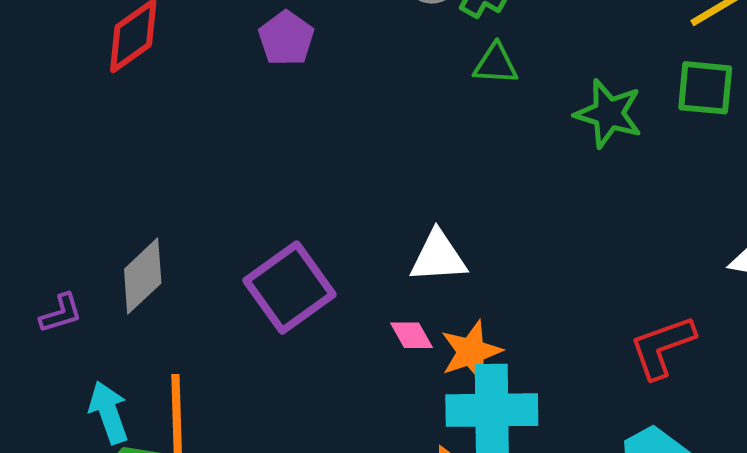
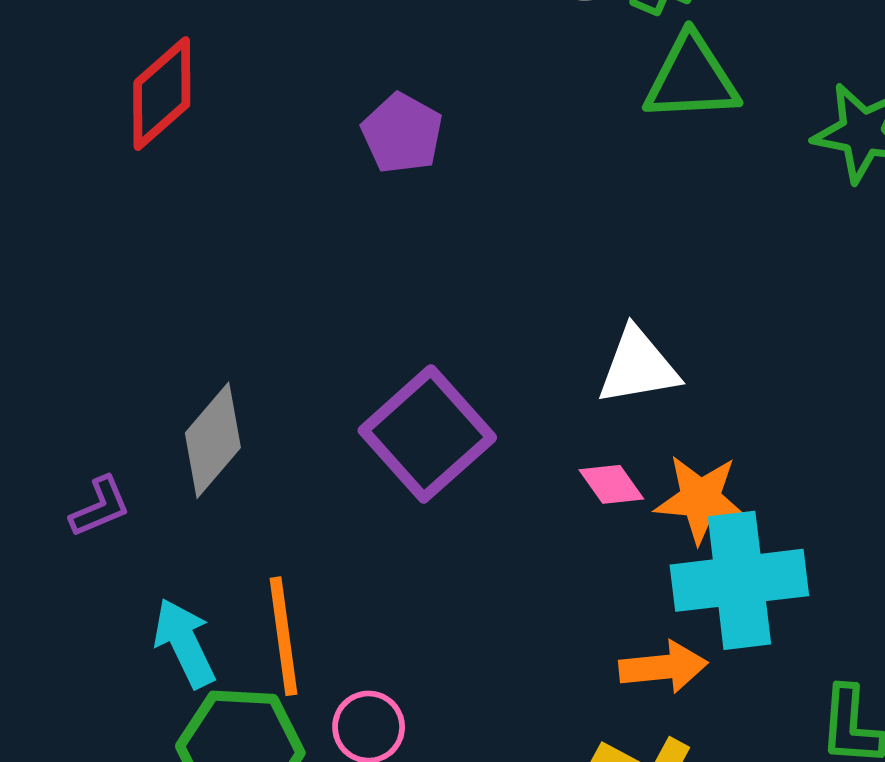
purple pentagon: (286, 38) -> (402, 133), moved
green triangle: (496, 64) -> (691, 78), size x1.5
orange star: (471, 352) -> (700, 499), turned 30

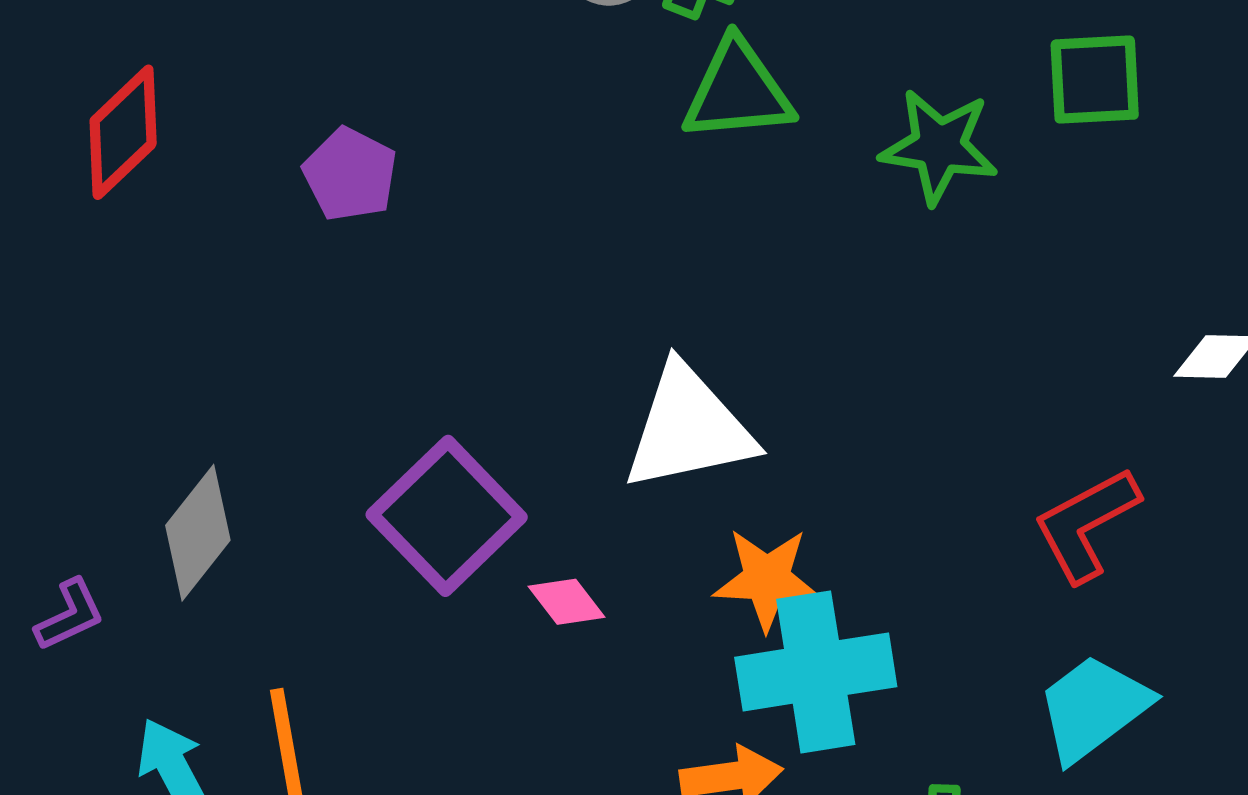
purple pentagon: (402, 133) -> (350, 174), moved
white triangle: (638, 367) -> (689, 428), size x1.4
pink diamond: (611, 484) -> (567, 602), moved

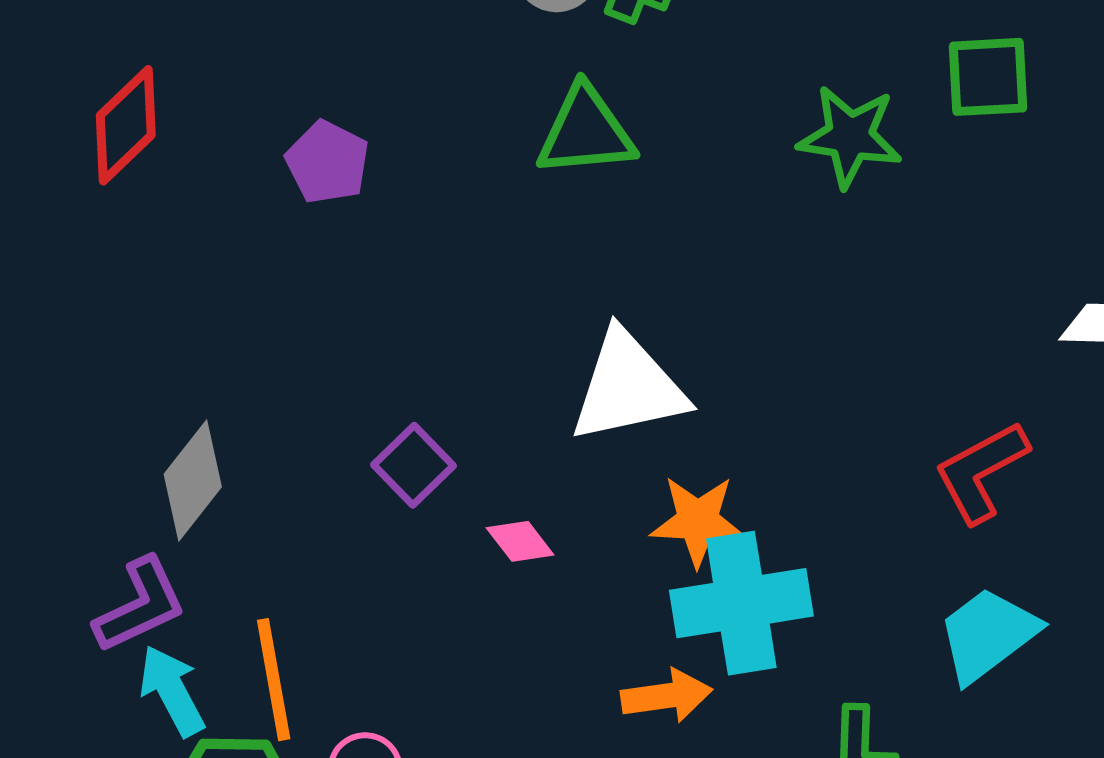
green triangle: (738, 91) -> (586, 132), moved
purple square: (447, 516) -> (414, 465), size x0.6
purple L-shape: (70, 615) -> (140, 605), moved, size x1.5

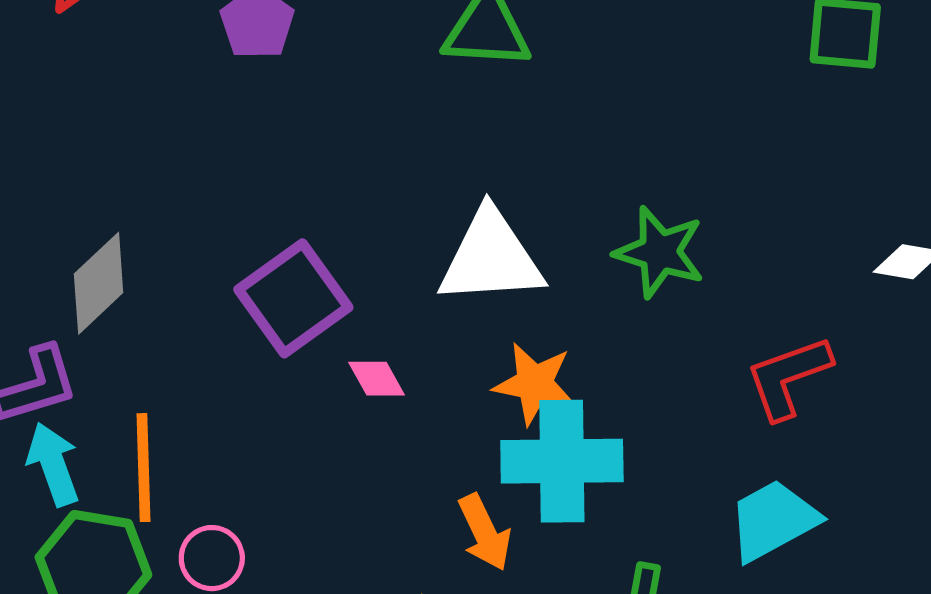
green star: (850, 137) -> (660, 252), moved
purple square: (414, 465) -> (293, 298), size x1.6
orange arrow: (667, 696) -> (485, 532), turned 64

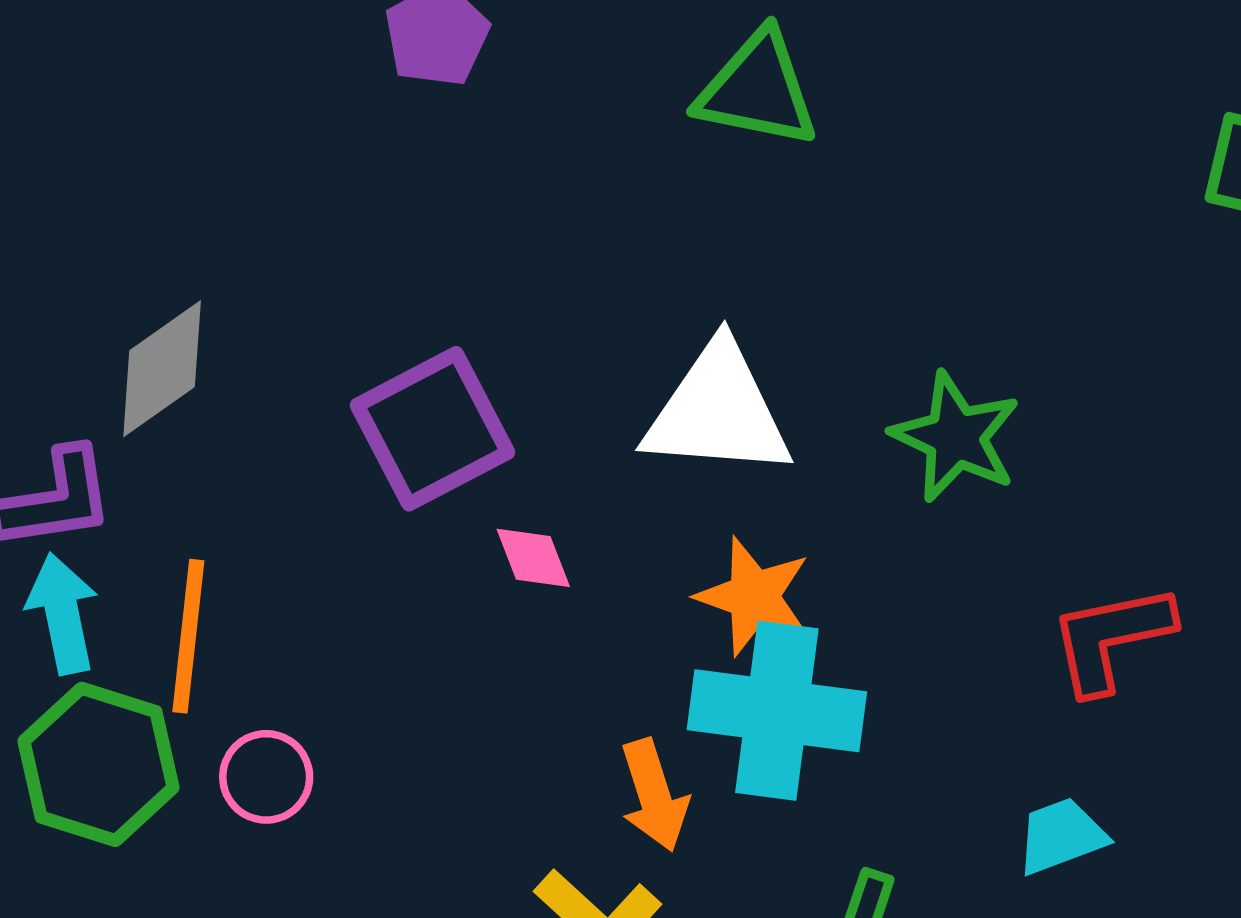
cyan trapezoid: (773, 520) -> (1061, 836), size x0.7

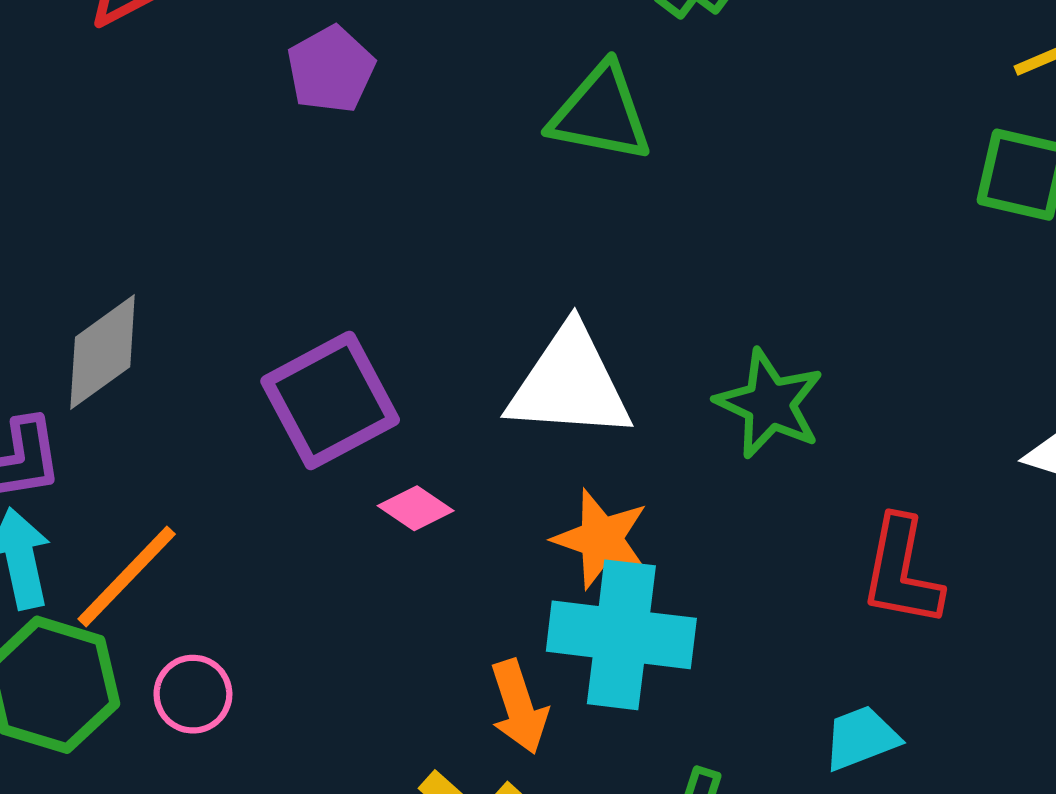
pink diamond: (533, 558) -> (416, 508), turned -34
orange line: (188, 636) -> (127, 577), turned 38
red L-shape: (1111, 638) -> (902, 572), turned -67

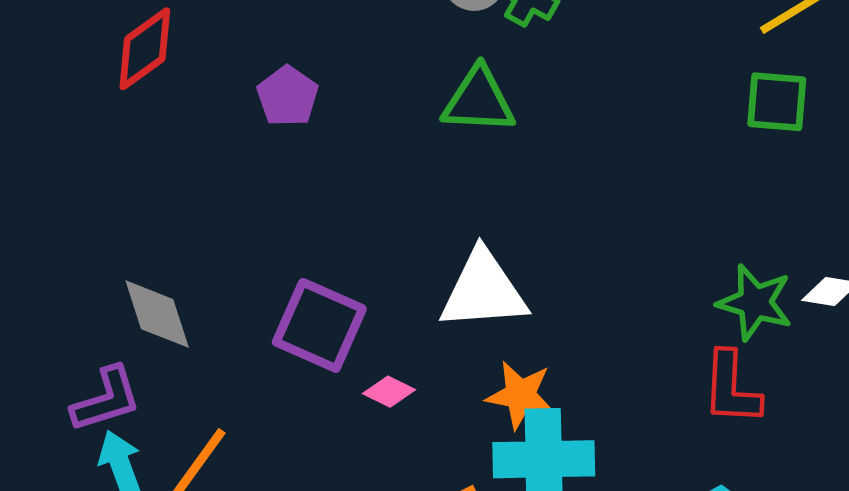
gray diamond: (103, 352) -> (157, 314), turned -64
purple square: (330, 400) -> (319, 325), turned -30
green star: (770, 404) -> (755, 302), moved

